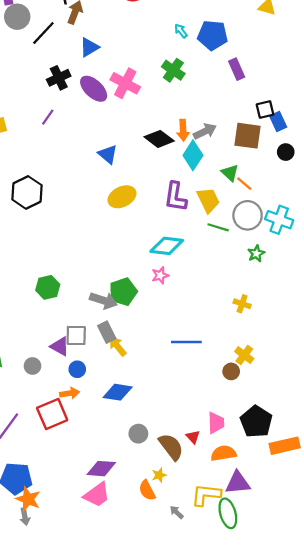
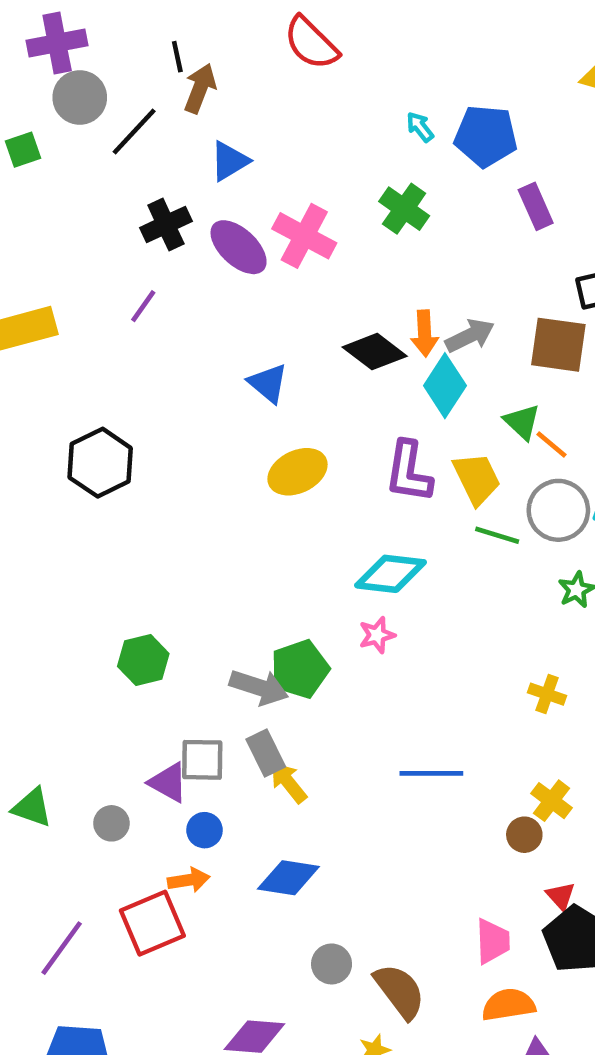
red triangle: (193, 437) -> (561, 896), moved

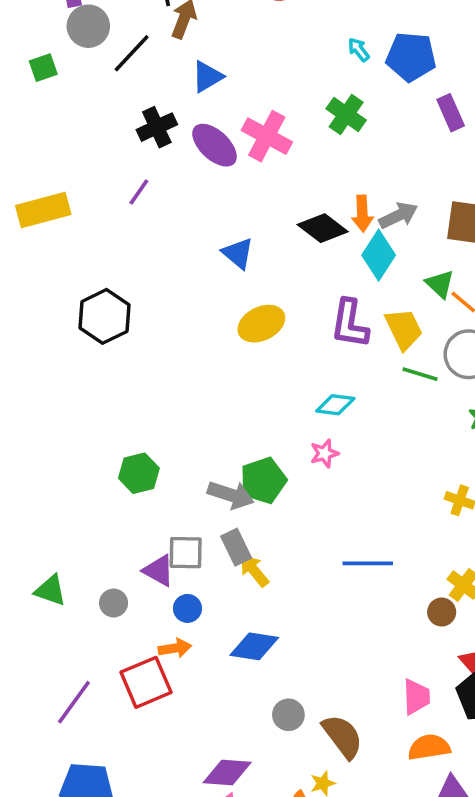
cyan diamond: (391, 574) -> (335, 405), size x0.7

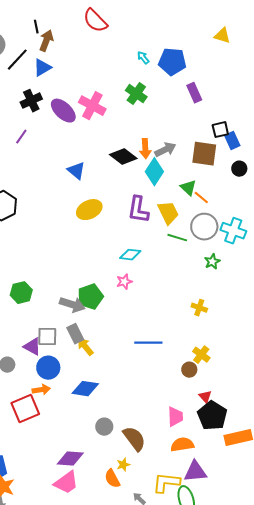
blue triangle: (207, 77) -> (42, 68), moved
blue circle: (187, 608) -> (48, 368), size x1.5

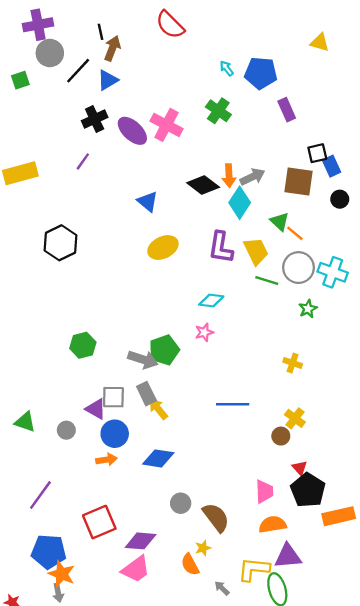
red square: (25, 409) -> (99, 522), moved

